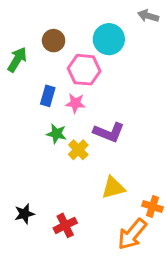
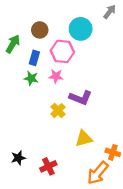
gray arrow: (148, 16) -> (110, 12), turned 112
blue rectangle: (48, 96) -> (34, 58), moved
green star: (56, 134) -> (31, 78), moved

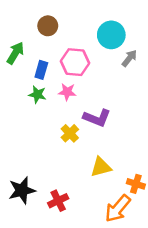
gray arrow: (110, 12) -> (129, 58), moved
cyan circle: (81, 29) -> (111, 35), moved
brown circle: (40, 30) -> (48, 26), moved
black star: (18, 158) -> (22, 190), size x1.5

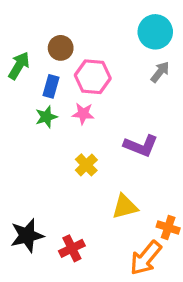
brown circle: (48, 26) -> (61, 48), moved
cyan circle: (111, 35) -> (155, 32), moved
green star: (37, 94) -> (46, 117), turned -30
purple L-shape: (97, 118) -> (141, 146), moved

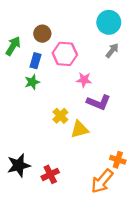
pink star: (83, 114) -> (84, 80), moved
yellow triangle: (125, 207) -> (79, 129), moved

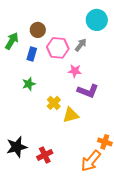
gray arrow: (112, 51) -> (81, 45), moved
green star: (32, 82) -> (29, 84), moved

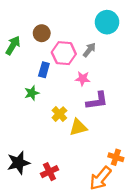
blue rectangle: (32, 54) -> (44, 70), moved
purple L-shape: (88, 91) -> (97, 101), turned -30

